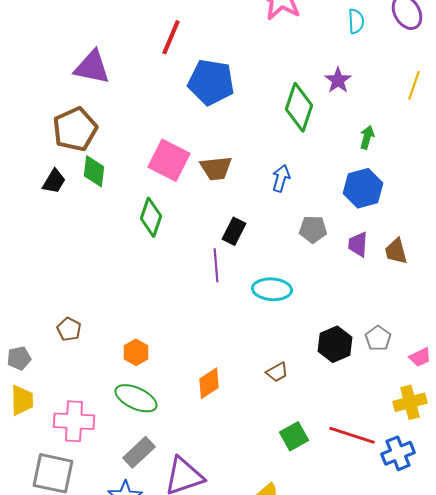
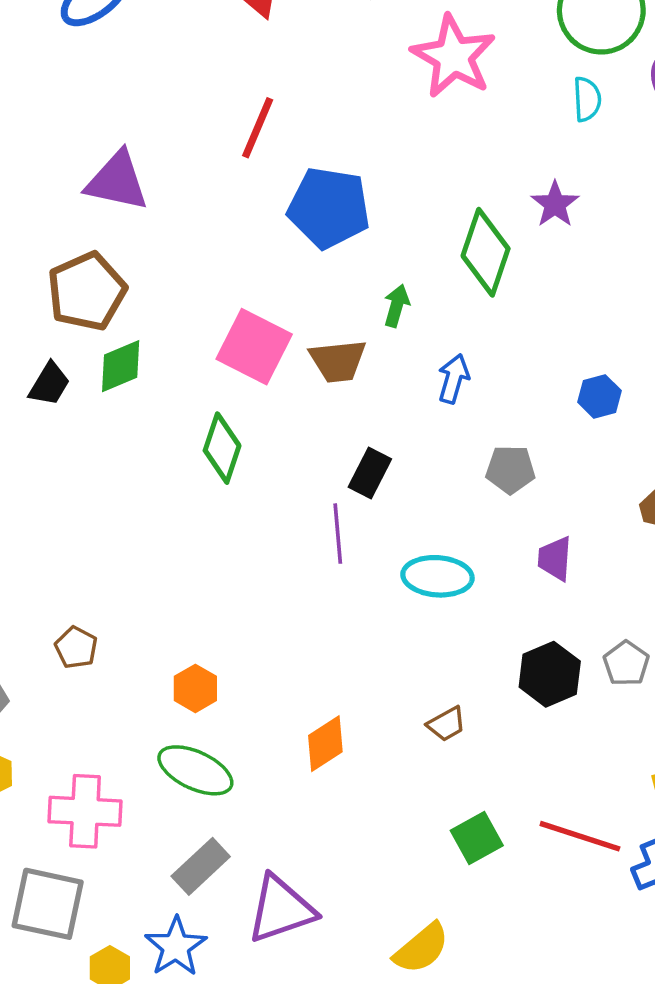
green arrow: (367, 137) -> (397, 306), moved
green diamond: (94, 171) -> (121, 366), turned 60
blue hexagon: (363, 188) -> (599, 396), size x0.6
purple trapezoid: (358, 244) -> (555, 558), moved

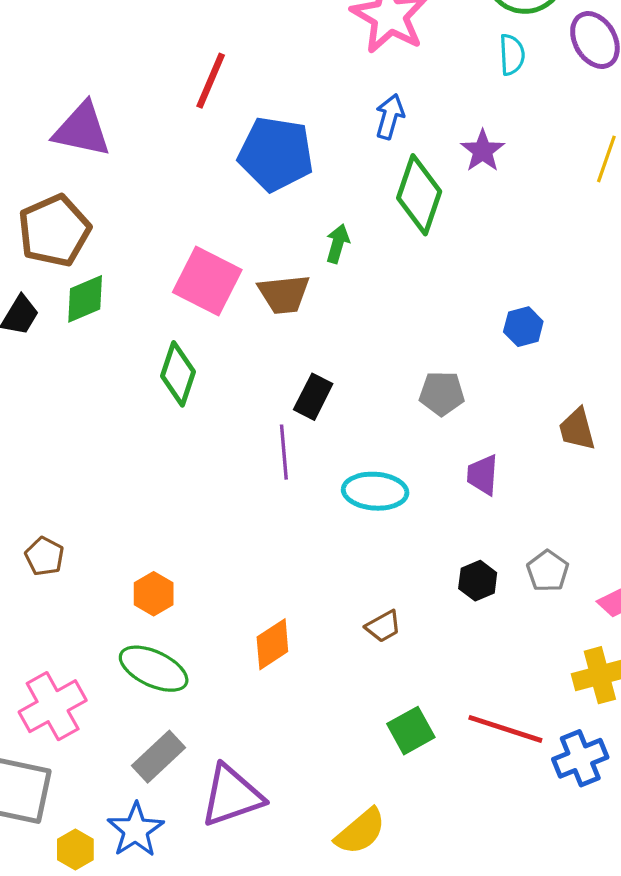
blue arrow: (454, 379) -> (390, 117), moved
black hexagon: (550, 674) -> (478, 581), size x0.7
pink cross: (85, 811) -> (53, 706), turned -32

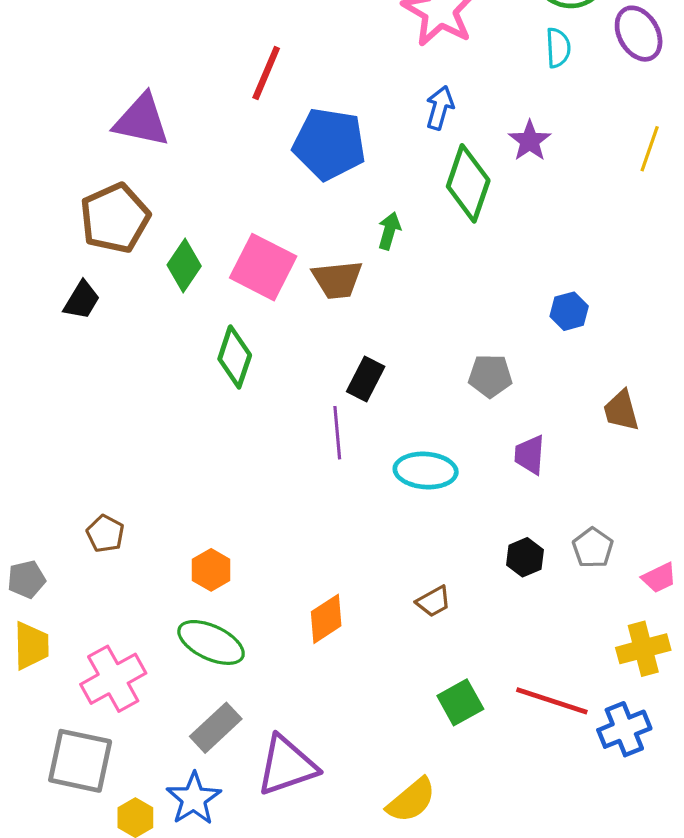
green diamond: (85, 299) -> (184, 265), moved, turned -33

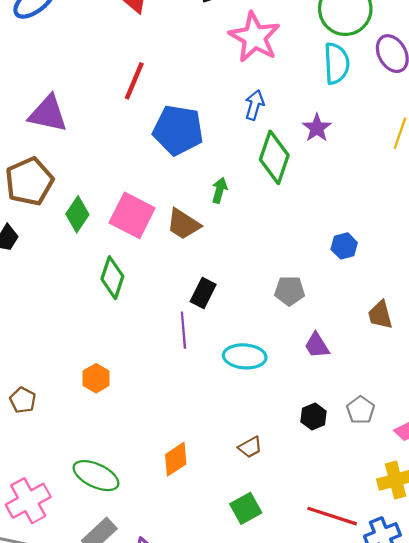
cyan semicircle: (558, 48) -> (337, 63), size x1.5
brown trapezoid: (337, 280) -> (183, 224), turned 39
purple trapezoid: (530, 455) -> (317, 345), turned -36
orange hexagon: (211, 570) -> (96, 378), moved
green square: (460, 702) -> (246, 508), moved

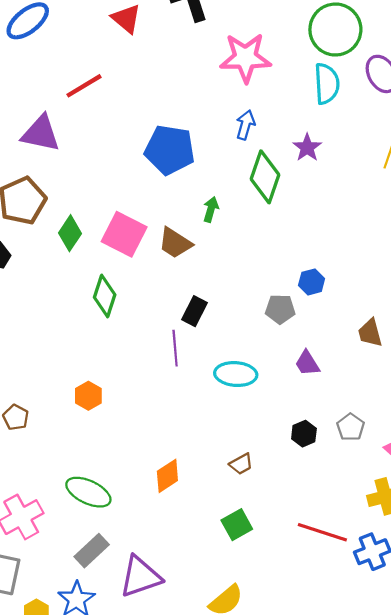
pink star: (255, 37) -> (245, 58), turned -30
red line: (134, 81) -> (84, 86), moved, turned 36
blue hexagon: (344, 246) -> (312, 282), moved

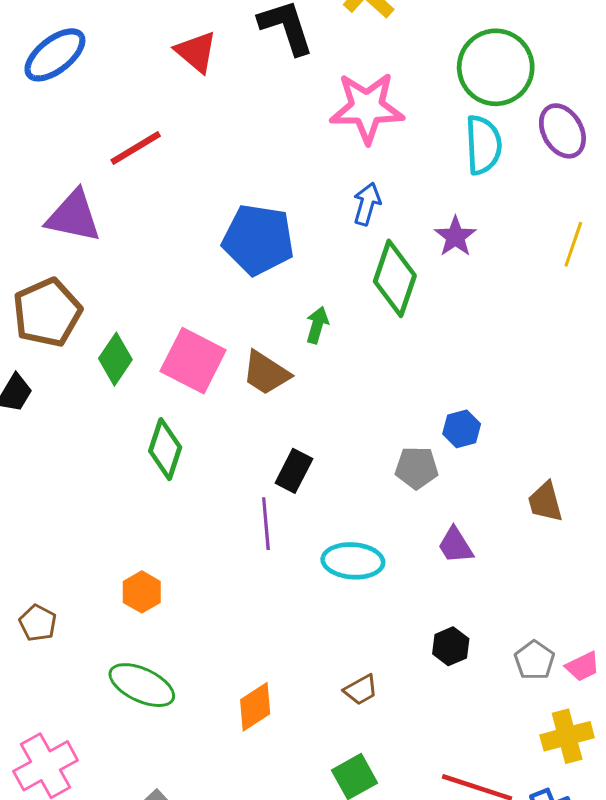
gray pentagon: (351, 427) -> (534, 660), moved
green ellipse: (88, 492) -> (142, 685), moved

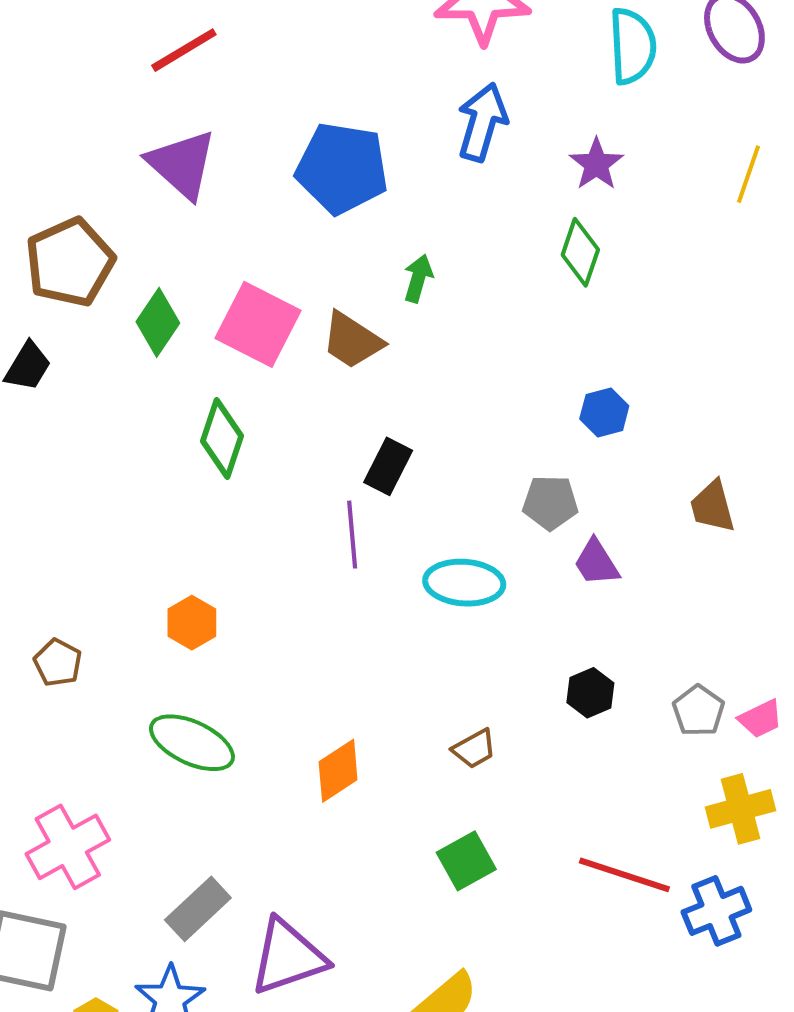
blue arrow: (367, 204) -> (482, 122), size x1.4
purple triangle: (74, 216) -> (182, 164), moved, turned 30
green diamond: (395, 278) -> (580, 252), moved, size x0.7
gray pentagon: (417, 468) -> (550, 503), moved

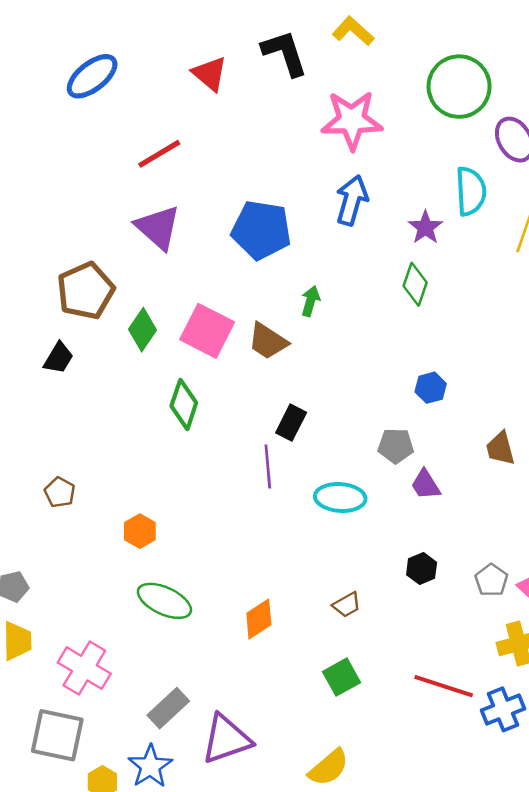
cyan semicircle: (632, 46) -> (471, 191), moved
orange hexagon: (192, 623) -> (140, 531), moved
brown pentagon: (58, 663) -> (60, 492), moved
pink cross: (68, 847) -> (84, 668), turned -30

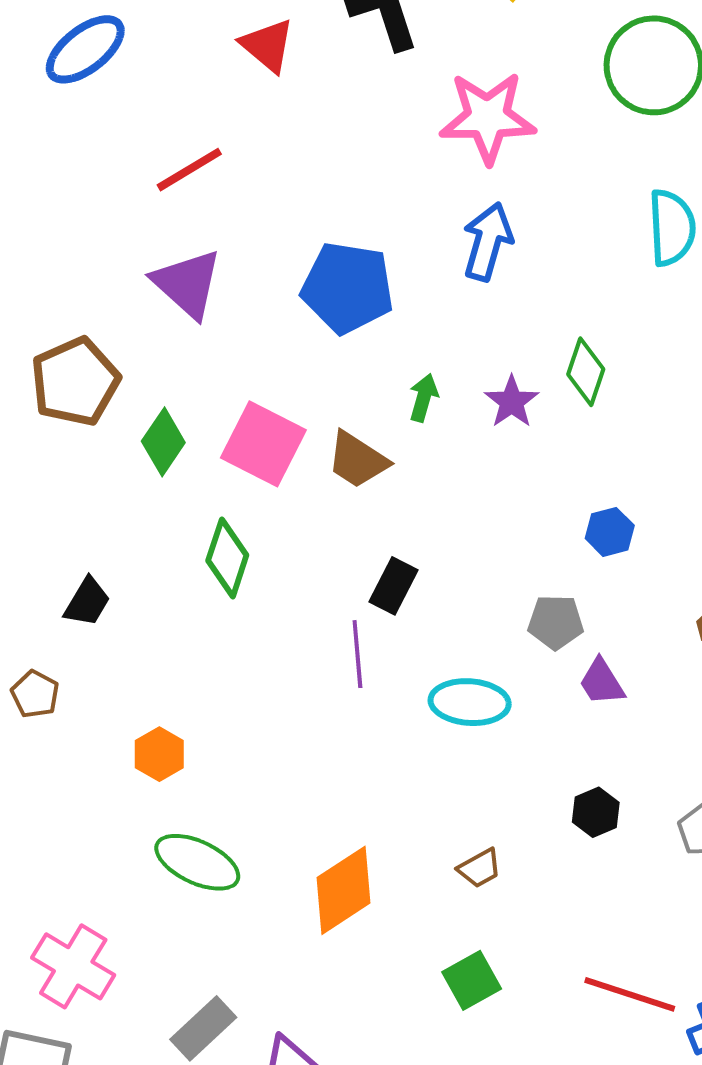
purple star: (425, 227) -> (512, 402), moved
black trapezoid: (58, 358) -> (87, 602), moved
orange diamond: (259, 619) -> (343, 890), size x1.4

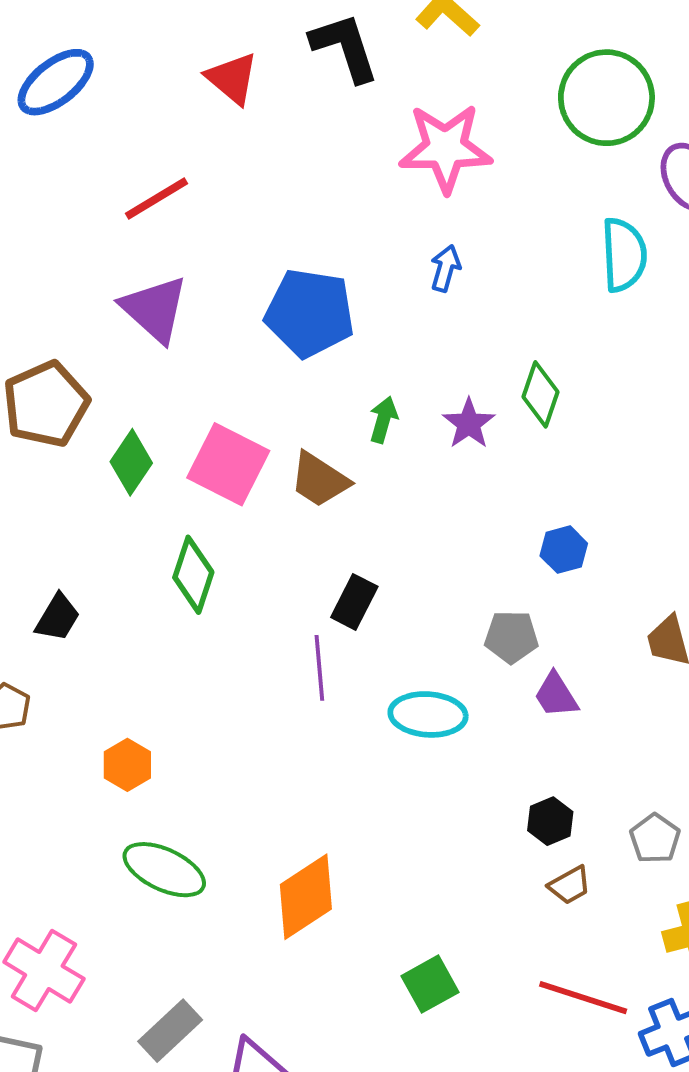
blue arrow: (488, 242) -> (445, 268), size x0.6
brown trapezoid: (480, 868) -> (570, 885), moved

